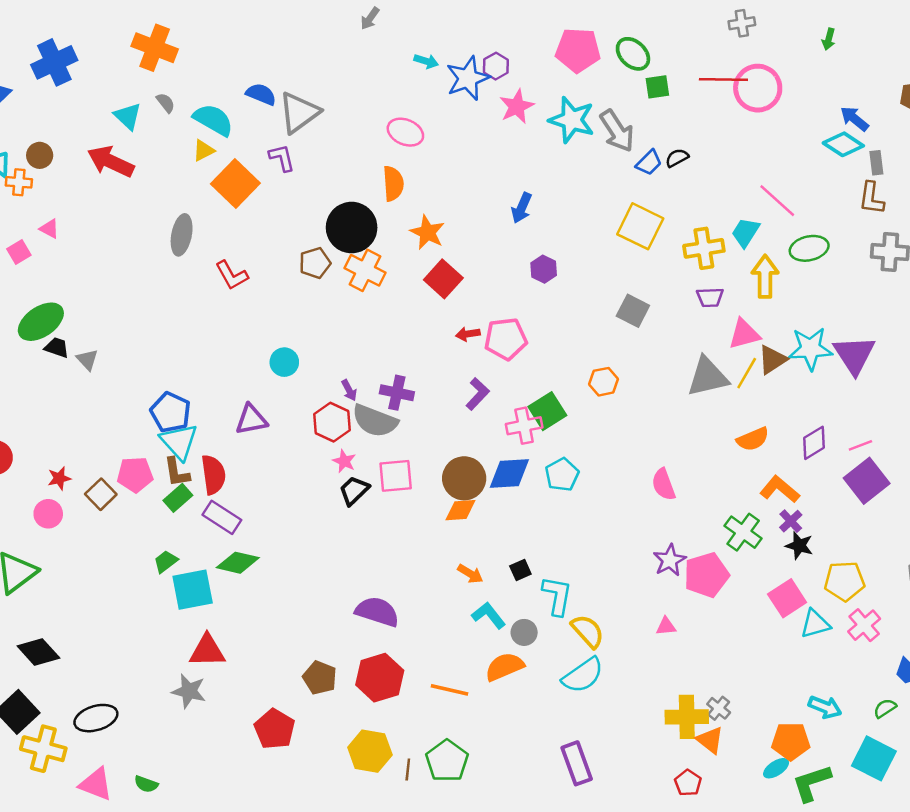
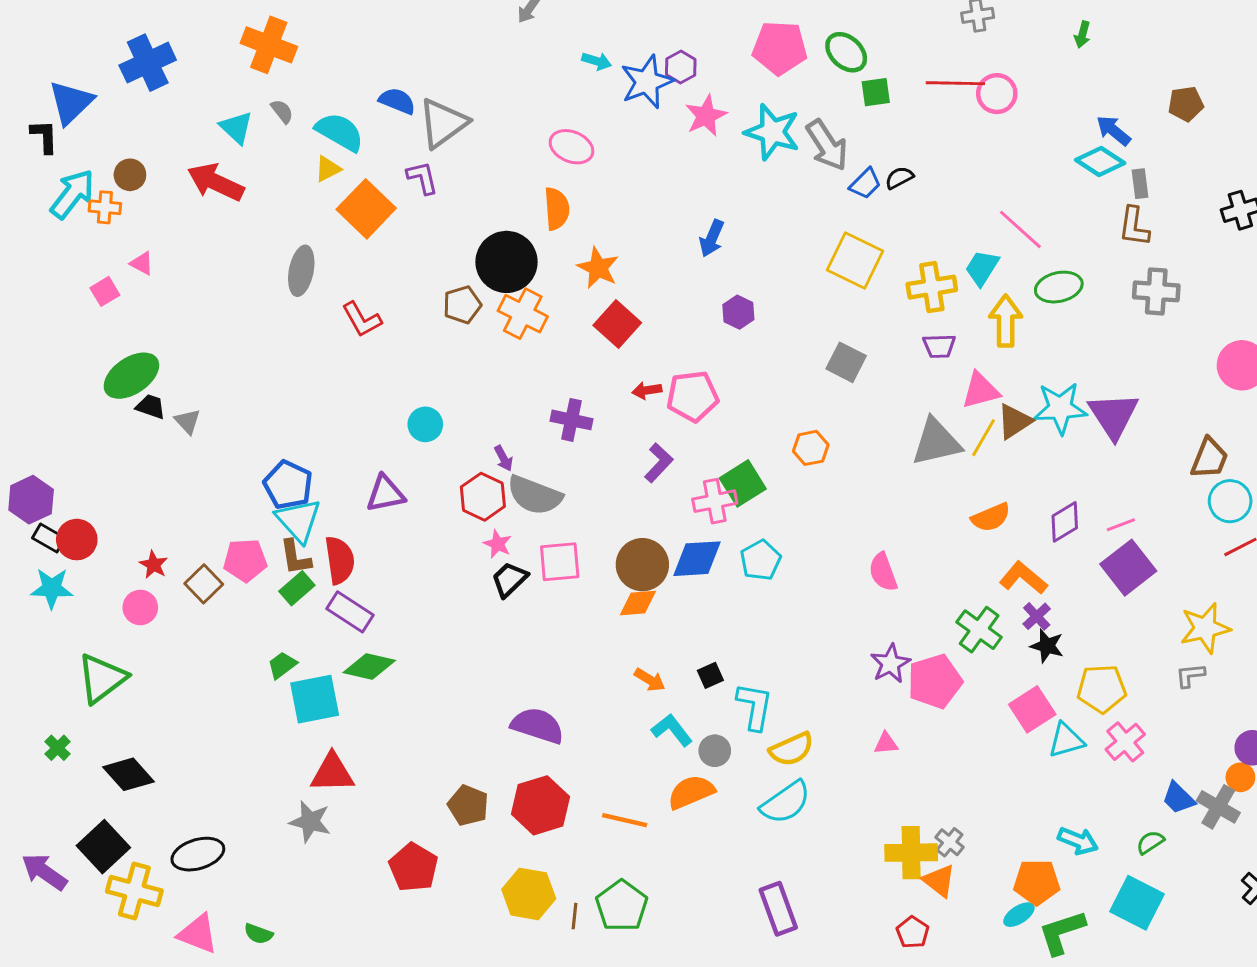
pink circle: (758, 88) -> (997, 94), size x0.7
purple cross: (397, 393) -> (571, 420), moved
red star: (59, 478) -> (154, 565), turned -30
yellow semicircle: (588, 631) -> (792, 749), turned 108

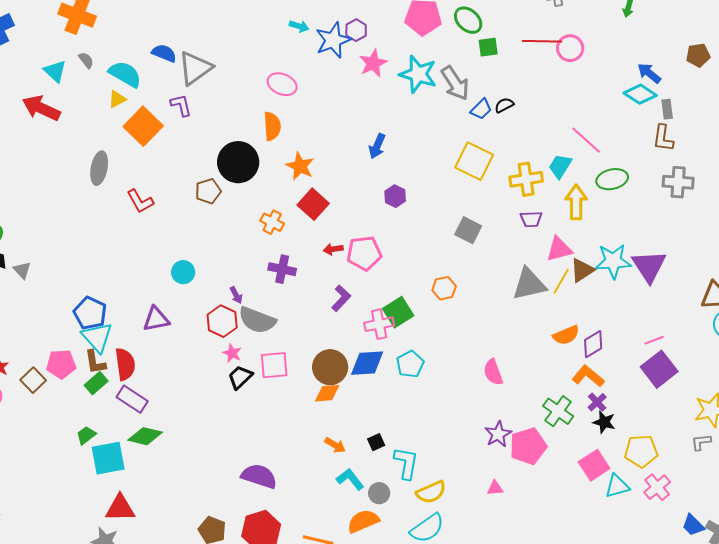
orange cross: (523, 314) -> (272, 222), moved, size x0.7
purple diamond: (1065, 522) -> (593, 344), moved

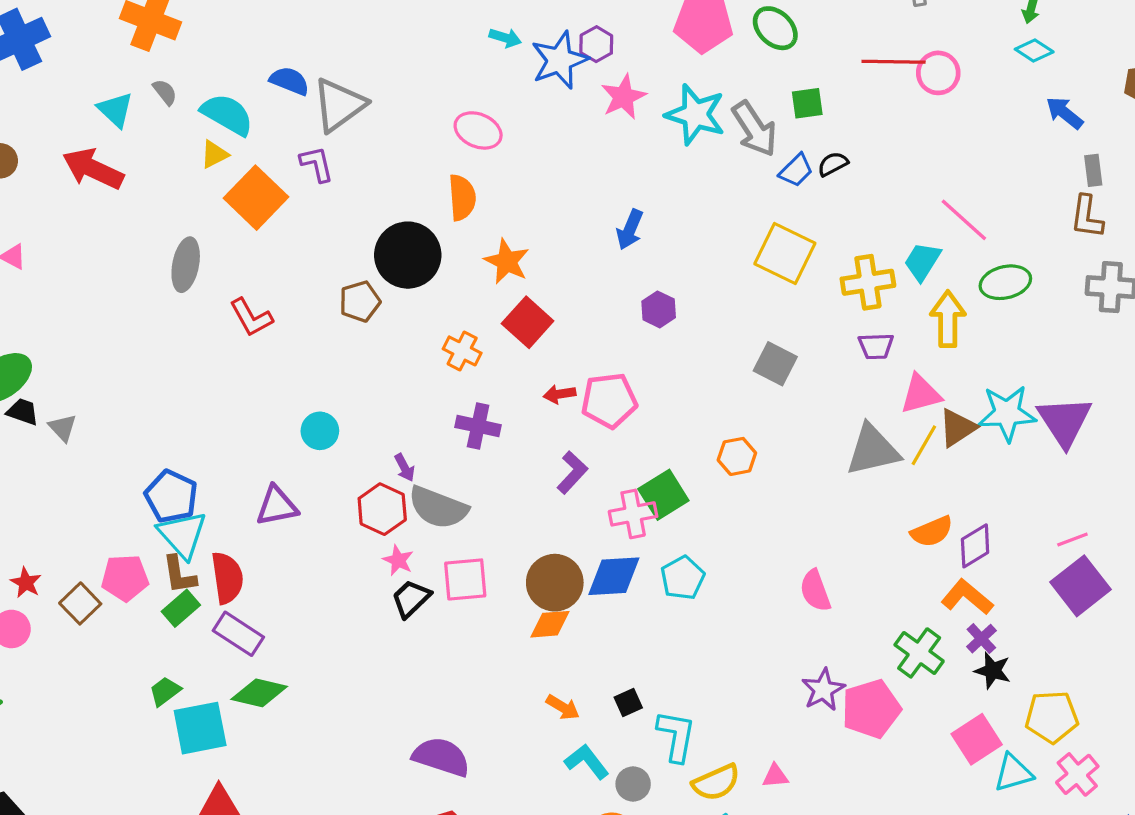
green square: (488, 47) -> (807, 103), moved
cyan diamond: (640, 94) -> (1034, 51), moved, size x0.7
pink triangle: (495, 488) -> (775, 776), moved

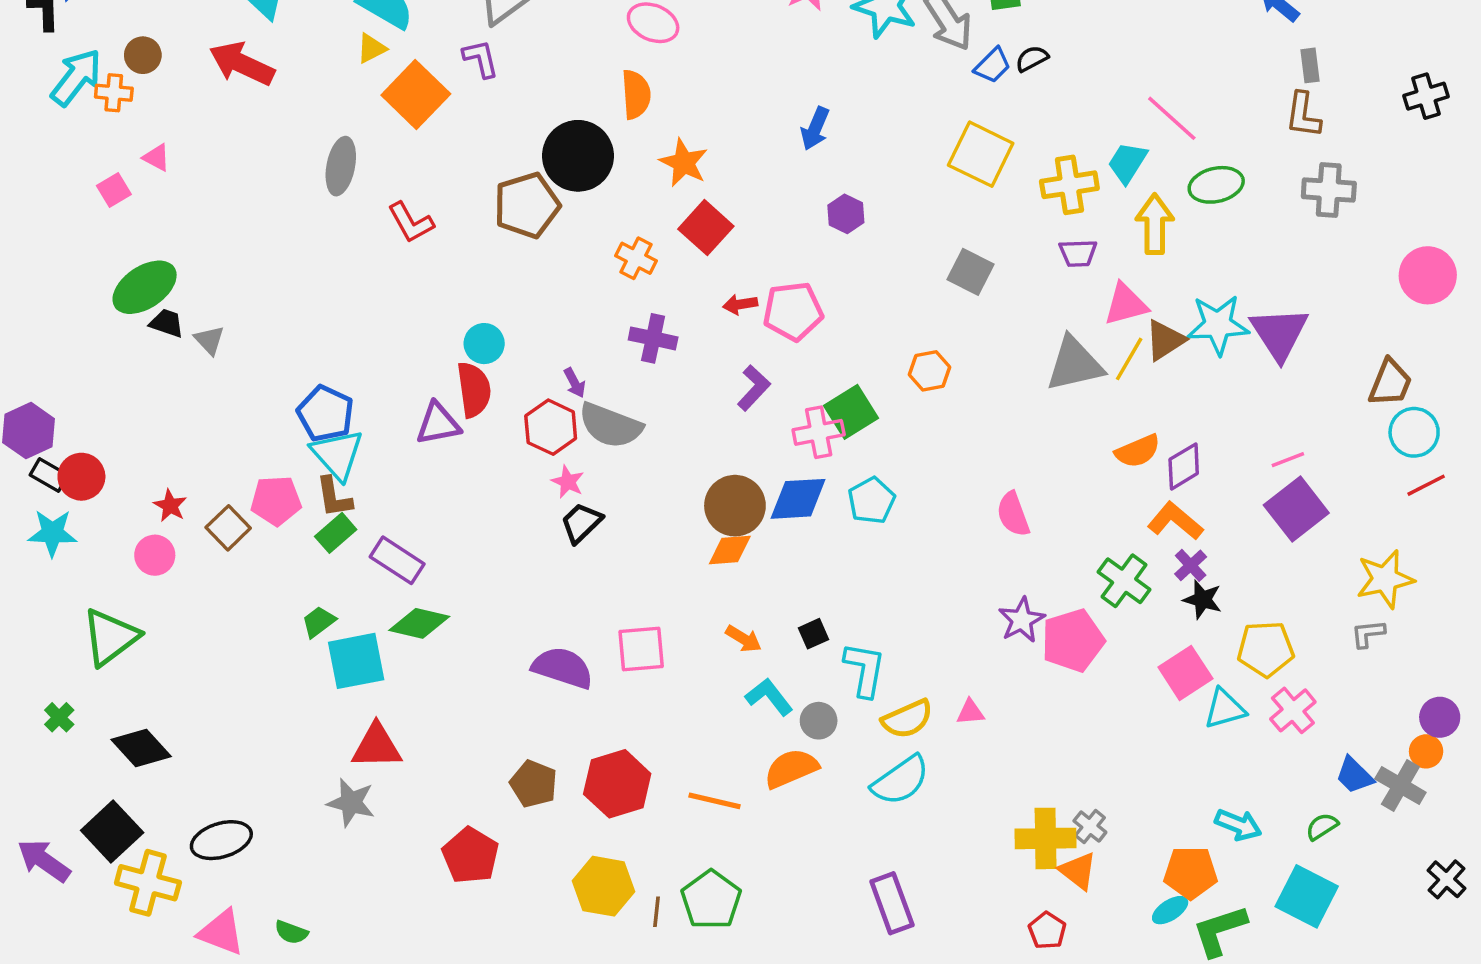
brown pentagon: (360, 301) -> (527, 205), size x1.5
red semicircle: (227, 578) -> (474, 390), moved
pink square: (465, 579) -> (641, 649), moved
purple semicircle: (441, 757) -> (563, 668), moved

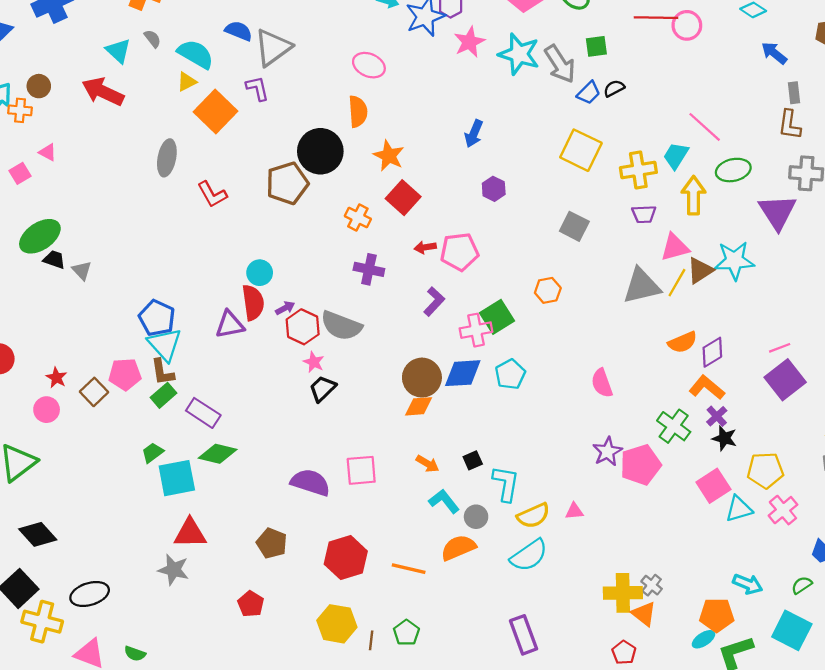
purple triangle: (1279, 333) -> (777, 212), moved
purple arrow: (575, 383) -> (285, 308), moved, turned -90
brown pentagon: (534, 784) -> (272, 543), moved
red pentagon: (470, 855) -> (251, 604), size x0.7
green pentagon: (711, 900) -> (406, 633), size x0.7

